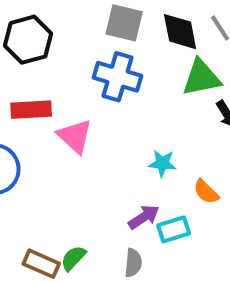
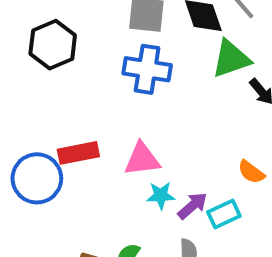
red rectangle: (31, 110) -> (78, 153), moved
pink triangle: (75, 136) -> (142, 159), moved, turned -42
cyan star: (162, 163) -> (161, 195), moved

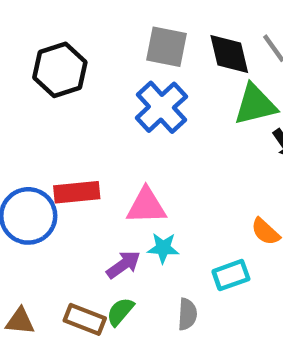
blue cross: (147, 69) -> (161, 107), turned 33
purple arrow: (192, 206) -> (123, 265), moved

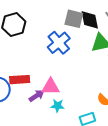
gray square: (166, 47) -> (74, 19), moved
purple arrow: (123, 265) -> (37, 96), moved

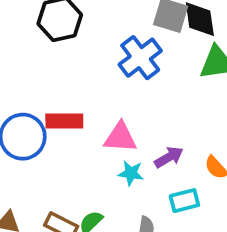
purple arrow: (37, 96) -> (169, 157), moved

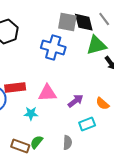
blue cross: (140, 58) -> (53, 47), turned -30
cyan star: (131, 173) -> (31, 114), moved

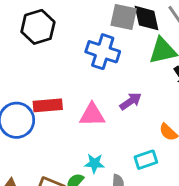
purple arrow: (76, 101) -> (131, 101), moved
cyan star: (31, 114) -> (94, 163), moved

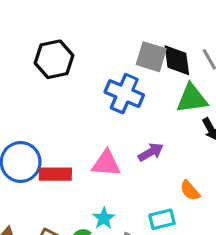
red rectangle: (48, 105) -> (55, 174), moved
cyan star: (94, 163) -> (104, 218), turned 30

